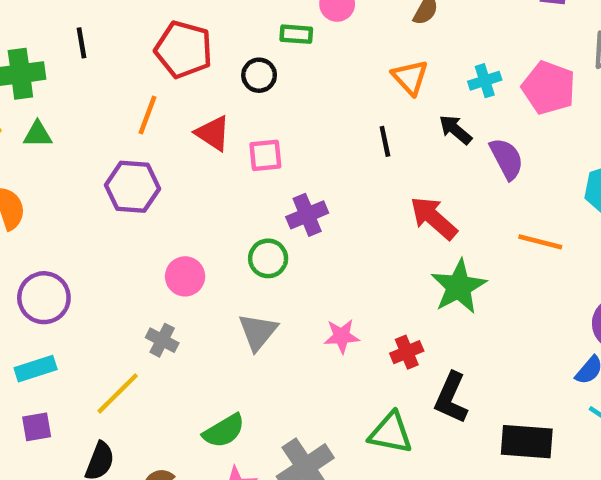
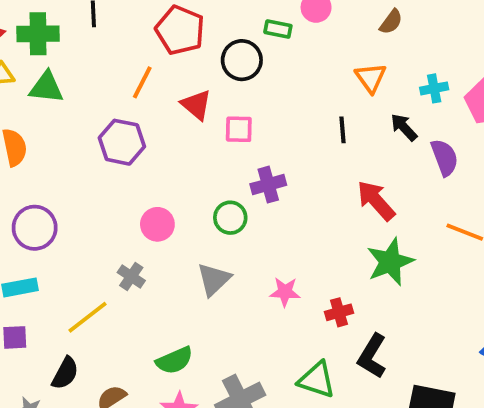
black circle: (259, 75) -> (242, 60), size x1.4
green triangle: (38, 134) -> (46, 87), size x1.4

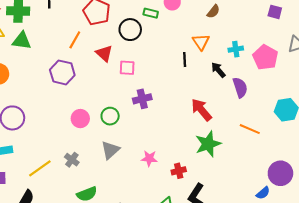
black line: (342, 130) -> (185, 60), moved
green circle: (230, 218) -> (110, 116), moved
gray cross: (131, 276) -> (72, 160), moved

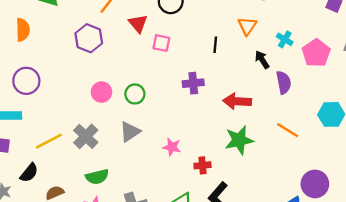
cyan cross: (236, 49) -> (285, 39), turned 32
black line: (185, 60) -> (215, 45), moved
purple cross: (142, 99) -> (193, 83), moved
red arrow: (201, 110) -> (237, 101), turned -55
gray cross: (72, 160) -> (86, 136), size x1.5

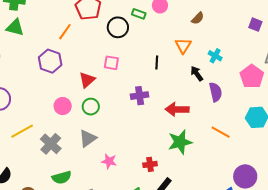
red triangle: (138, 24) -> (87, 80), moved, turned 30
pink pentagon: (316, 53) -> (252, 76), moved
yellow line: (49, 141) -> (22, 131), moved
pink star: (172, 147) -> (109, 161), moved

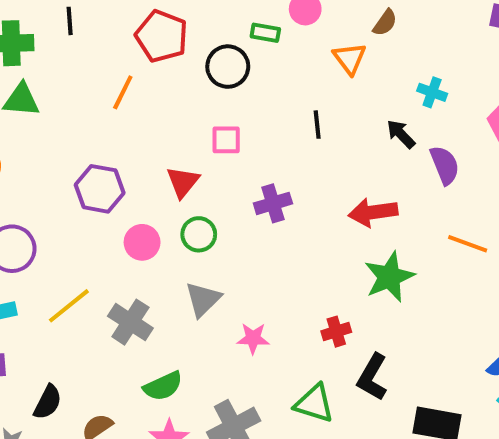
orange triangle: (183, 46) -> (350, 58), moved
purple hexagon: (50, 61) -> (100, 189), moved
purple cross: (140, 96) -> (273, 203), moved

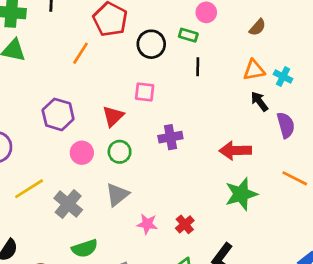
green rectangle: (265, 33) -> (188, 35), moved
orange triangle: (350, 58) -> (254, 70), moved, turned 50
black line: (317, 125) -> (198, 67), moved
red cross: (336, 332) -> (185, 224), moved, turned -30

